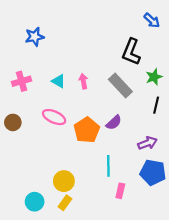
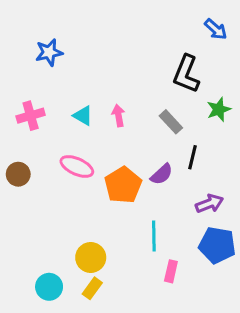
gray rectangle: (120, 86) -> (171, 122), size x0.7
black line: (156, 105) -> (192, 157), moved

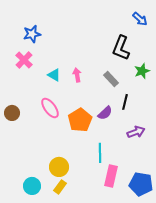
pink cross: (31, 116) -> (24, 60), moved, turned -30
pink ellipse: (77, 166) -> (50, 108), turned 30
blue pentagon: (217, 245) -> (141, 184), moved
pink rectangle: (171, 271) -> (111, 176), size x1.5

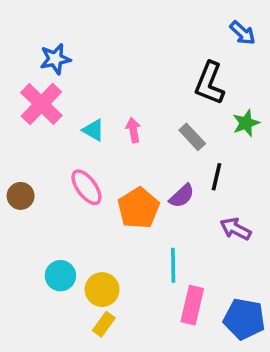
pink cross: (24, 60) -> (41, 104), size x1.4
purple arrow: (136, 132) -> (236, 229), turned -132
cyan circle: (32, 186) -> (60, 276), moved

